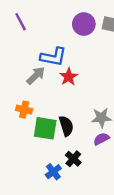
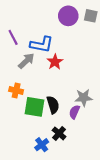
purple line: (21, 22) -> (13, 37), moved
purple semicircle: (101, 139) -> (74, 112), moved, turned -40

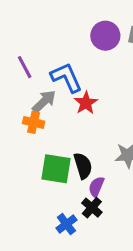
blue L-shape: (42, 44) -> (66, 78), turned -125
orange cross: (16, 90) -> (34, 122), moved
purple semicircle: (74, 112) -> (96, 187), moved

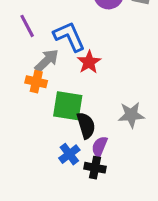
green square: (56, 169) -> (68, 106), moved
black cross: (92, 208) -> (95, 168), turned -30
blue cross: (66, 224) -> (69, 154), moved

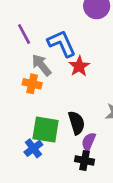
gray arrow: (47, 61) -> (42, 65), turned -85
green square: (68, 106) -> (46, 130), moved
blue cross: (69, 154) -> (33, 148), moved

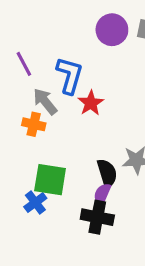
blue L-shape: (62, 43) -> (70, 75), turned 40
black semicircle: (76, 123) -> (107, 173), moved
black cross: (85, 160) -> (97, 217), size x1.4

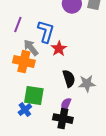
purple line: (24, 64) -> (18, 25), turned 49
orange cross: (34, 124) -> (24, 62), size x1.5
black semicircle: (107, 173) -> (69, 79), moved

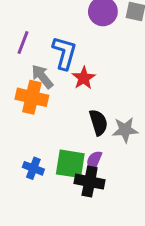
green square: (34, 96) -> (70, 164), moved
blue cross: (25, 110) -> (33, 168), turned -32

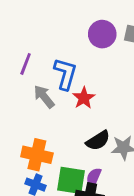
orange cross: (32, 97) -> (37, 155), moved
black semicircle: (98, 122) -> (98, 141), turned 75

